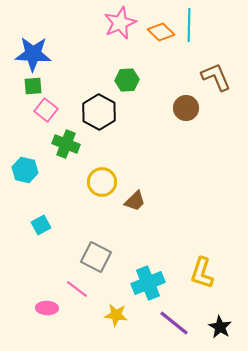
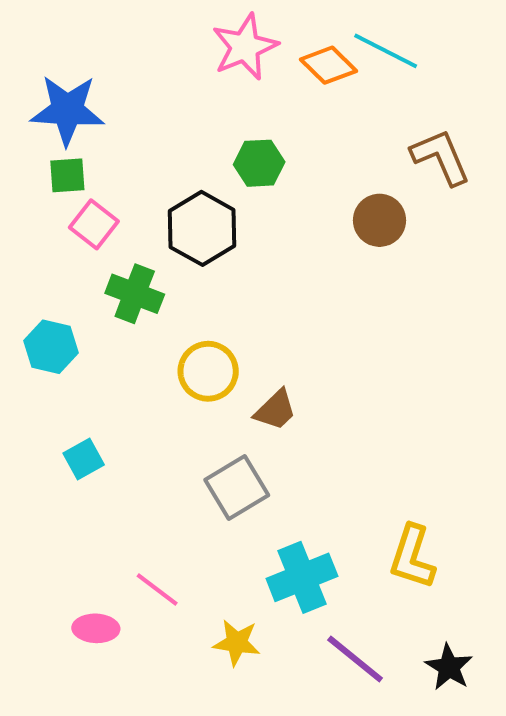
cyan line: (189, 25) -> (386, 51), turned -64
gray square: (96, 257) -> (237, 488), moved, turned 32

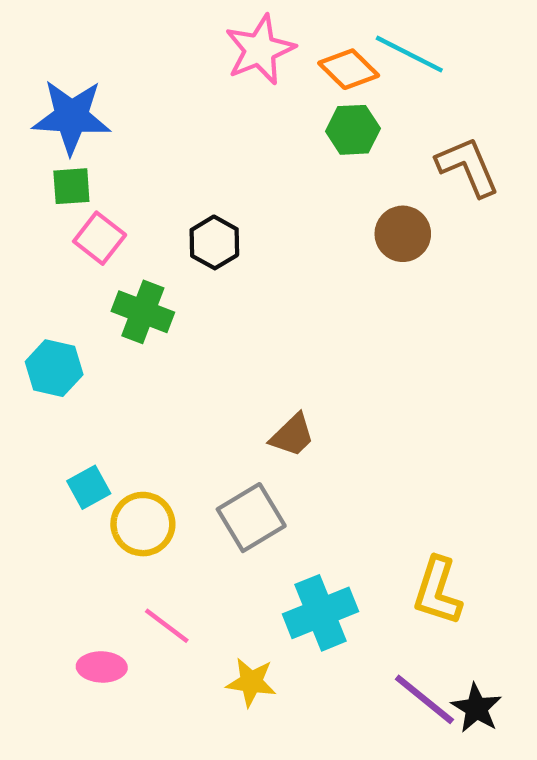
green hexagon: (259, 163) -> (353, 130), moved
black hexagon: (202, 228) -> (214, 242), size x0.7
yellow circle: (208, 371) -> (143, 524), moved
purple line: (355, 659) -> (424, 699), moved

